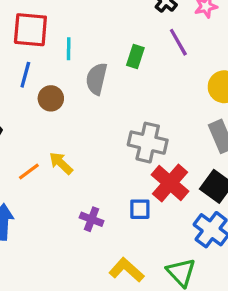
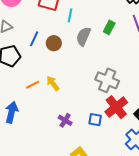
blue line: (25, 75) -> (34, 39), moved

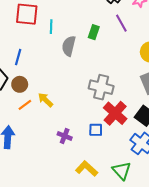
brown circle: (54, 43) -> (20, 84), moved

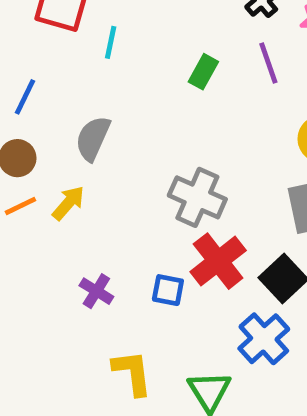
gray semicircle: (69, 46) -> (93, 138), moved
yellow arrow: (45, 100) -> (68, 203), turned 77
yellow L-shape: (87, 169) -> (132, 373), turned 30

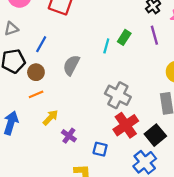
cyan line: (111, 42) -> (106, 46), moved
yellow arrow: (68, 203) -> (50, 118), moved
blue square: (168, 290) -> (100, 149), moved

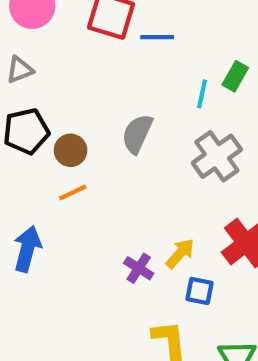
blue line: (41, 44) -> (157, 37), moved, turned 63
gray cross: (118, 95) -> (217, 156), moved, turned 30
yellow arrow: (50, 118) -> (180, 253), moved

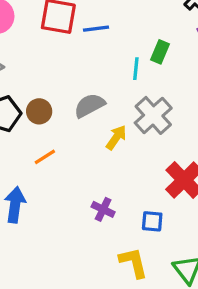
gray semicircle: (137, 134) -> (89, 105), turned 44
brown circle: (71, 150) -> (39, 111), moved
yellow arrow: (180, 253) -> (116, 137), moved

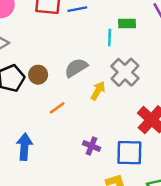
green rectangle: (160, 52) -> (127, 24), turned 70
orange line: (45, 157) -> (57, 108), moved
blue square: (152, 221) -> (129, 153), size x1.6

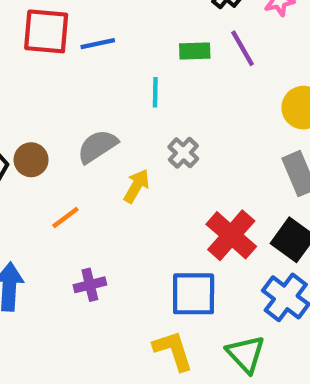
green rectangle: (127, 24) -> (195, 51), moved
gray cross: (125, 72) -> (183, 153), size x0.6
purple cross: (91, 146) -> (90, 285), moved, turned -35

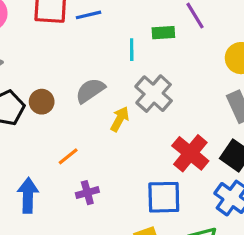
green rectangle: (195, 51) -> (163, 33), moved
gray cross: (183, 153) -> (154, 94), size x1.6
orange line: (65, 217) -> (68, 156), moved

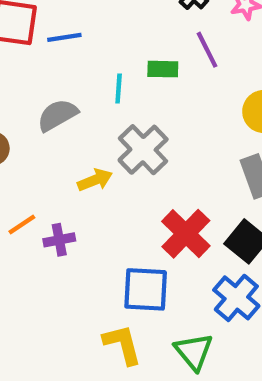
gray semicircle: (90, 91) -> (57, 115), moved
yellow arrow: (120, 119) -> (95, 180), turned 35
purple cross: (87, 193) -> (59, 240), moved

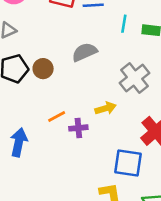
cyan line: (119, 88) -> (124, 24), moved
yellow arrow: (95, 180) -> (106, 108), moved

